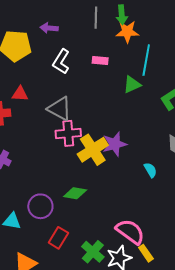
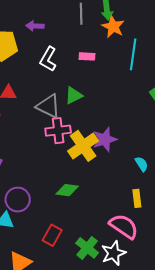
orange star: (127, 32) -> (113, 27), turned 30
green triangle: (132, 85) -> (74, 95), moved
purple circle: (40, 206) -> (18, 200), moved
yellow rectangle: (146, 253) -> (137, 198), moved, turned 30

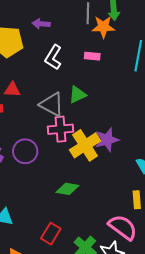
orange star: (113, 27) -> (103, 27), moved, turned -30
purple circle: (18, 200) -> (25, 151), moved

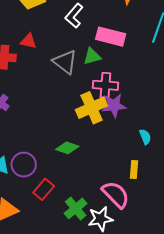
pink rectangle: (92, 56) -> (111, 37), moved, size x1.8
pink cross: (61, 129) -> (105, 85), moved
purple circle: (25, 151) -> (24, 165), moved

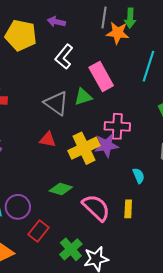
pink rectangle: (111, 37) -> (101, 76), turned 48
red triangle: (28, 41) -> (48, 139), moved
pink cross: (105, 85) -> (117, 126), moved
pink semicircle: (116, 194) -> (96, 208), moved

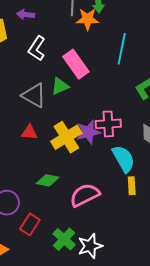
pink cross: (117, 126) -> (108, 124), moved
cyan semicircle: (139, 176) -> (123, 159), size x1.8
pink semicircle: (96, 208) -> (85, 195), turned -64
yellow rectangle: (128, 209) -> (132, 186), moved

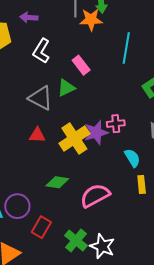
pink rectangle: (76, 64) -> (81, 65), size x0.7
pink cross: (108, 124) -> (116, 124), size x0.7
cyan semicircle: (123, 159) -> (132, 158), size x0.7
white star: (90, 246) -> (102, 246), turned -30

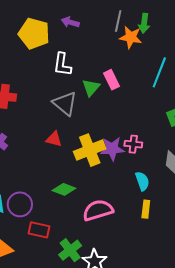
white L-shape: (41, 51) -> (62, 64), moved, turned -35
green triangle: (66, 88) -> (91, 87), moved, turned -36
red rectangle: (41, 227) -> (39, 230), turned 60

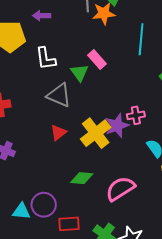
red triangle: (54, 139) -> (58, 133), turned -36

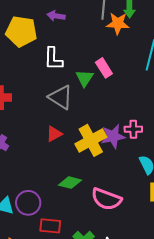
pink semicircle: (120, 189) -> (106, 199), turned -136

